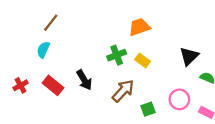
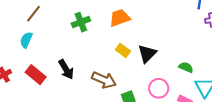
green cross: (117, 55) -> (81, 22), moved
black triangle: (189, 56) -> (147, 54), moved
brown arrow: (123, 91) -> (104, 80), turned 70

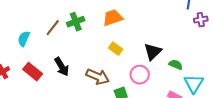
brown line: (34, 14) -> (53, 28), moved
black triangle: (147, 54) -> (153, 52), moved
pink circle: (159, 88) -> (140, 75), moved

